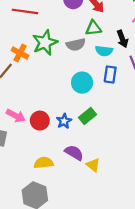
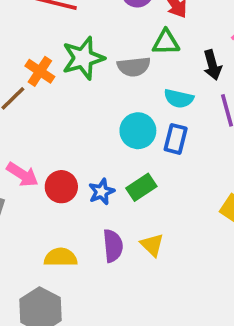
cyan semicircle: (104, 51) -> (179, 98), moved
blue rectangle: (110, 74) -> (176, 139), moved
purple semicircle: (74, 153) -> (113, 246), turned 48
yellow triangle: (93, 165) -> (152, 245), moved

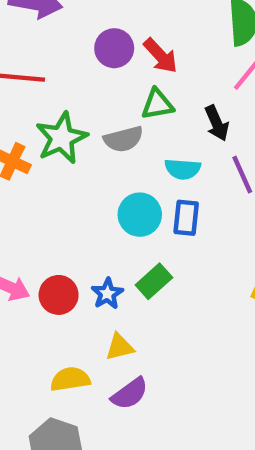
yellow triangle: (152, 245) -> (120, 347), moved, turned -50
purple semicircle: (113, 246) -> (130, 394), moved, turned 68

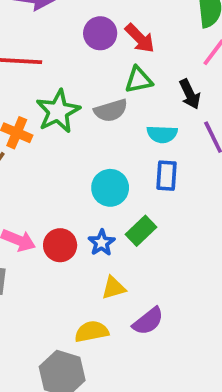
cyan circle: (140, 215) -> (110, 188), moved
yellow semicircle: (70, 379) -> (92, 332), moved
purple semicircle: (130, 394) -> (148, 321), moved

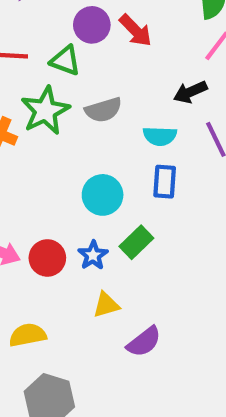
green triangle: (139, 80) -> (65, 61), moved, turned 32
black arrow: (190, 94) -> (190, 92), turned 92
yellow semicircle: (92, 332) -> (28, 335), moved

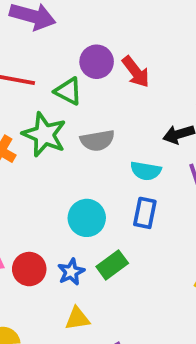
green star: (45, 111) -> (44, 135), turned -30

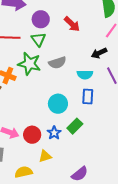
purple circle: (97, 62) -> (41, 19), moved
green triangle: (68, 91) -> (38, 39), turned 35
yellow triangle: (77, 319) -> (45, 156), moved

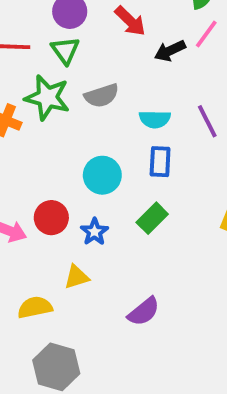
black arrow: (99, 53) -> (170, 51), moved
green rectangle: (75, 126) -> (152, 218), moved
red circle: (32, 135) -> (51, 218), moved

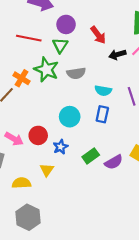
green rectangle: (152, 218) -> (91, 156), moved
yellow triangle: (77, 277) -> (47, 170), turned -48
purple semicircle: (144, 312) -> (114, 162), moved

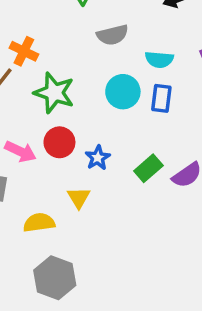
green star: (46, 70) -> (54, 93), moved
cyan circle: (70, 117) -> (123, 92), moved

